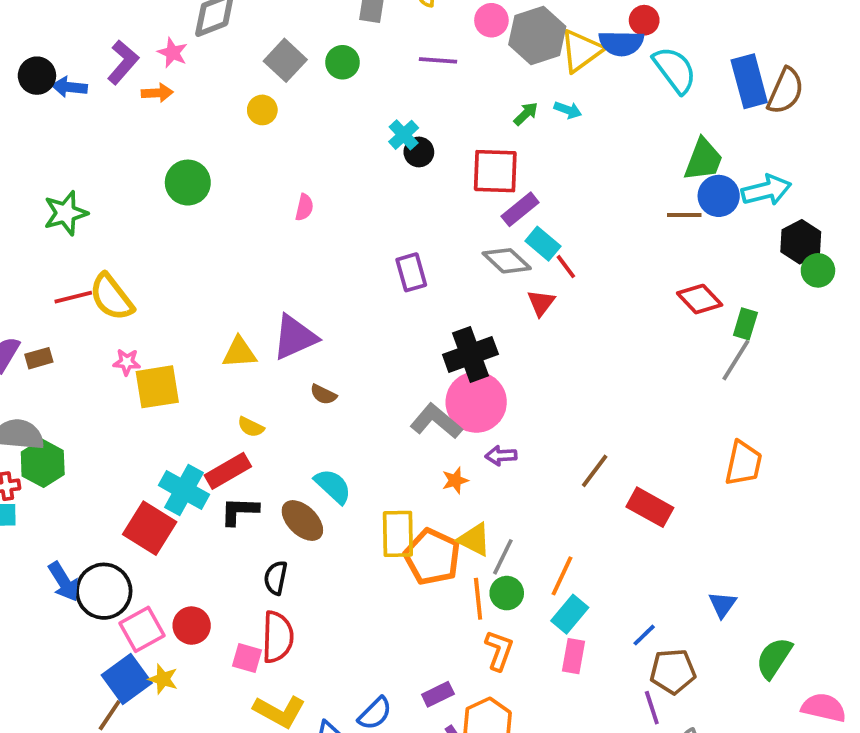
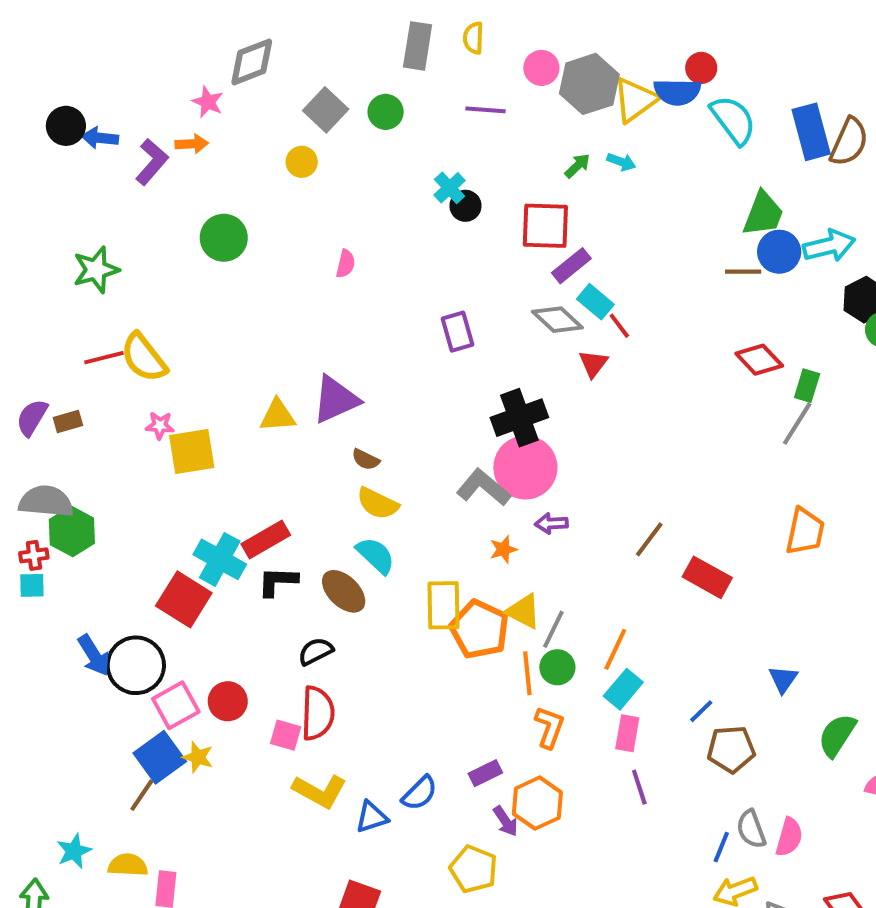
purple L-shape: (123, 62) -> (152, 162), moved
yellow semicircle: (251, 427) -> (378, 503), moved, size x1.5
black semicircle: (276, 578) -> (316, 651), turned 52
purple line: (652, 708) -> (639, 787), moved

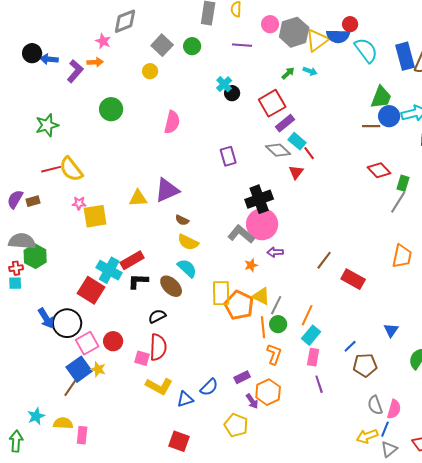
red square: (545, 226) -> (272, 103), turned -32
pink semicircle: (346, 264) -> (172, 122), size x1.6
blue line: (721, 847) -> (385, 429), moved

